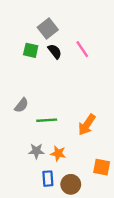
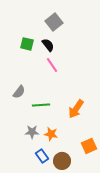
gray square: (48, 29) -> (54, 22), moved
pink line: (82, 49) -> (52, 65), moved
orange square: (102, 167) -> (89, 146), turned -35
blue rectangle: (48, 179) -> (42, 156), turned -32

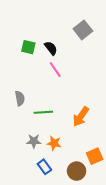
gray square: (54, 22) -> (83, 30), moved
gray semicircle: (19, 92) -> (20, 98), turned -48
brown circle: (62, 161) -> (77, 171), moved

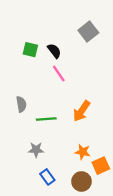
orange arrow: (81, 117) -> (81, 111), moved
orange star: (54, 143) -> (83, 152), moved

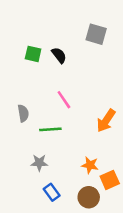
gray square: (88, 31) -> (96, 34), turned -36
pink line: (59, 74) -> (64, 100), moved
orange arrow: (81, 111) -> (106, 121), moved

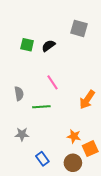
black semicircle: (59, 55) -> (48, 46), turned -88
gray star: (39, 163) -> (22, 134), moved

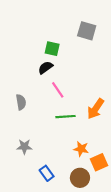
green square: (27, 45) -> (52, 49), moved
black semicircle: (48, 46) -> (45, 68), moved
green line: (41, 107) -> (66, 117), moved

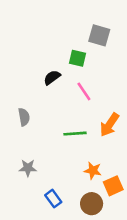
green square: (52, 49) -> (78, 58), moved
pink line: (58, 90) -> (84, 91), moved

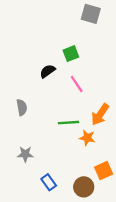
gray square: (99, 35) -> (91, 14), moved
green square: (78, 58) -> (71, 54), turned -35
orange star: (93, 171) -> (87, 138), moved

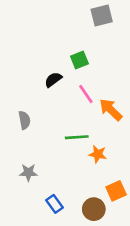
gray square: (91, 14) -> (102, 15), turned -30
orange arrow: (100, 114) -> (111, 110), moved, turned 100

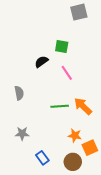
green square: (79, 60) -> (62, 46), turned 32
orange arrow: (111, 110) -> (83, 106), moved
orange star: (98, 154) -> (75, 136), moved

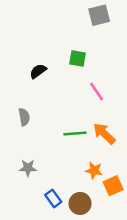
black semicircle: (41, 62) -> (38, 71), moved
pink line: (67, 73) -> (97, 92), moved
brown circle: (73, 162) -> (80, 203), moved

